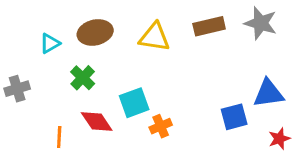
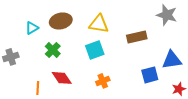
brown rectangle: (209, 26) -> (137, 37), moved
cyan square: (134, 103) -> (95, 50), moved

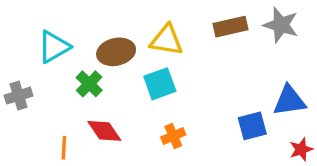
brown ellipse: (61, 21) -> (116, 52), moved
cyan triangle: (32, 28) -> (54, 47), size x1.5
brown rectangle: (137, 37) -> (230, 27), moved

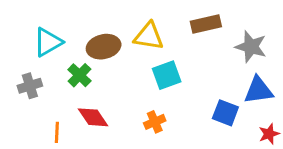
gray star: (281, 25) -> (251, 47), moved
cyan square: (160, 84) -> (167, 75), moved
gray cross: (19, 96) -> (30, 86), moved
blue square: (252, 126) -> (225, 113), turned 36

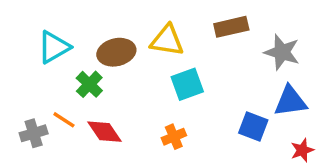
gray cross: (30, 86) -> (34, 133), moved
orange line: (57, 132) -> (64, 120), moved, turned -60

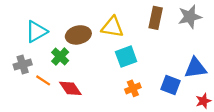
brown rectangle: (231, 27) -> (156, 18), turned -65
gray star: (282, 52) -> (190, 17), moved, turned -30
gray cross: (34, 133) -> (23, 65), moved
orange cross: (174, 137) -> (133, 88), moved

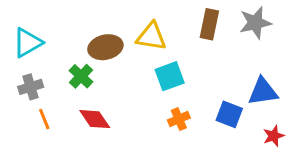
cyan triangle: (36, 32) -> (27, 43), moved
orange line: (43, 80) -> (44, 119), moved, turned 35

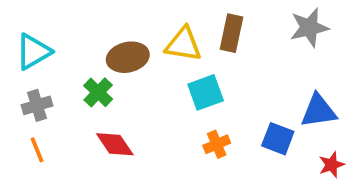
brown rectangle: (209, 24) -> (231, 33), moved
orange line: (44, 119) -> (37, 150), moved

